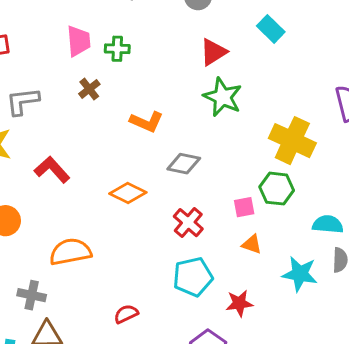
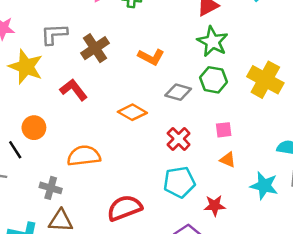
brown cross: (89, 89) -> (95, 48), moved, size x1.6
green hexagon: (277, 189) -> (214, 80), moved
red semicircle: (126, 314) -> (124, 208), size x1.8

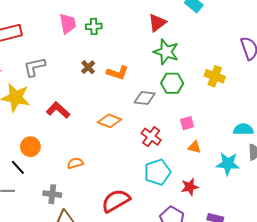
brown cross: (95, 48) -> (88, 67), moved, size x0.6
yellow cross: (265, 80) -> (215, 76), size x0.7
orange semicircle: (84, 156) -> (75, 163), size x0.6

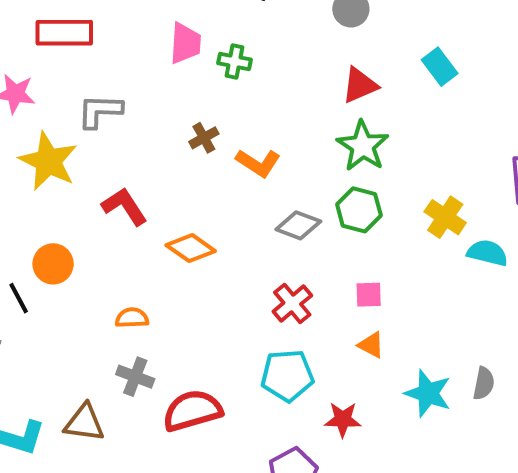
orange diamond: (110, 121) -> (191, 248), moved
cyan semicircle: (243, 129) -> (487, 253), moved
gray cross: (52, 194) -> (135, 377), moved

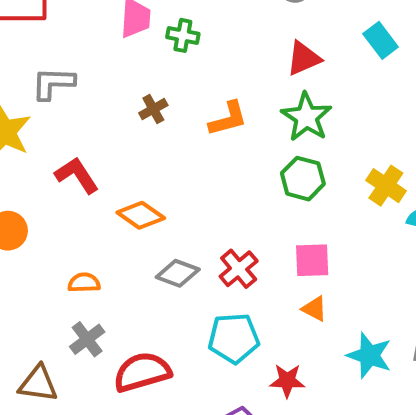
orange L-shape: (258, 163) -> (228, 119), moved, turned -48
gray diamond: (298, 225) -> (178, 273), moved
pink square: (369, 295) -> (312, 260), size x1.4
gray cross: (135, 377) -> (87, 339), turned 32

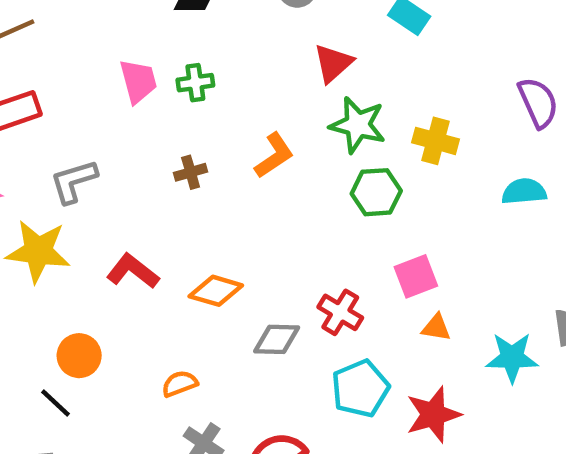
brown cross: (153, 109) -> (191, 172), turned 32
yellow cross: (386, 186) -> (436, 141), moved
red star: (287, 381) -> (433, 415), size x1.4

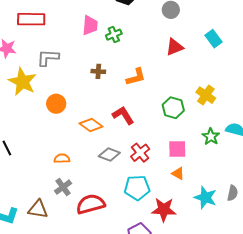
green cross: (195, 83) -> (114, 35), turned -35
green star: (358, 125) -> (211, 137), moved, size x0.7
red L-shape: (133, 271) -> (123, 115), moved
orange circle: (79, 356) -> (56, 104), moved

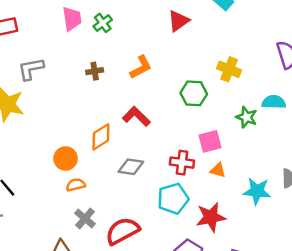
orange circle: (56, 104) -> (66, 158), moved
orange diamond: (91, 125) -> (101, 137), turned -55
red cross: (140, 153) -> (182, 163), moved, turned -30

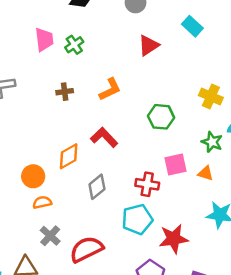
yellow cross: (229, 69) -> (211, 96), moved
gray diamond: (131, 167) -> (97, 187), turned -50
orange triangle: (218, 170) -> (206, 173), moved

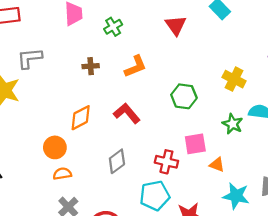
green cross: (74, 45) -> (113, 27), moved
red triangle: (149, 45) -> (176, 25), turned -35
orange diamond: (69, 156) -> (81, 118), moved
orange triangle: (206, 173) -> (217, 165), moved

